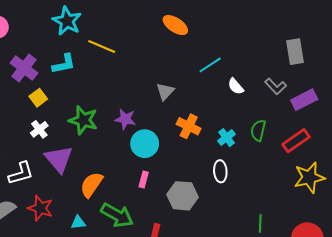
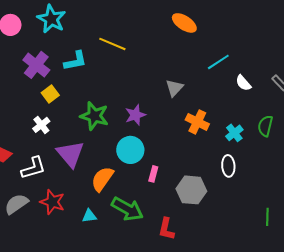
cyan star: (67, 21) -> (51, 19), moved
purple star: (125, 119) -> (135, 115), turned -30
white cross: (39, 129) -> (41, 125), moved
cyan circle: (145, 144) -> (130, 150), moved

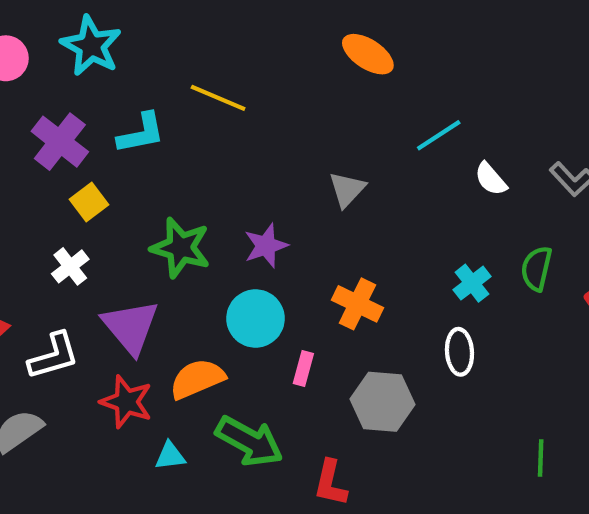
orange cross: (197, 122) -> (357, 304), moved
orange semicircle: (102, 179) -> (197, 379), turned 32
red star: (52, 202) -> (126, 402), moved

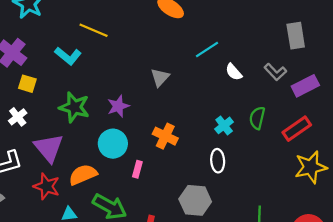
cyan L-shape: (141, 133) -> (68, 56), moved, turned 50
yellow square: (89, 202) -> (27, 84), turned -36
gray hexagon: (382, 402) -> (195, 200), moved

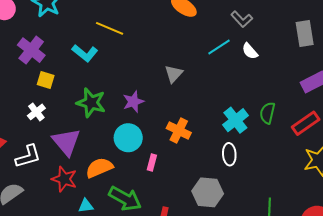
white semicircle: (234, 72) -> (250, 51), moved
gray L-shape: (275, 72) -> (242, 19), moved
cyan cross: (224, 125) -> (235, 120), size x1.4

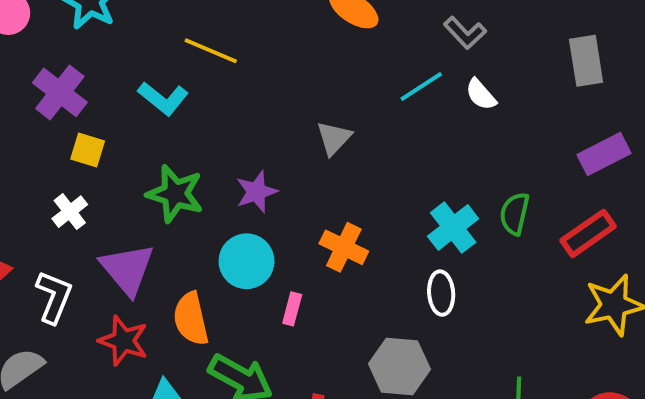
white L-shape: (28, 156) -> (54, 297), turned -52
orange semicircle: (99, 168) -> (191, 319), turned -80

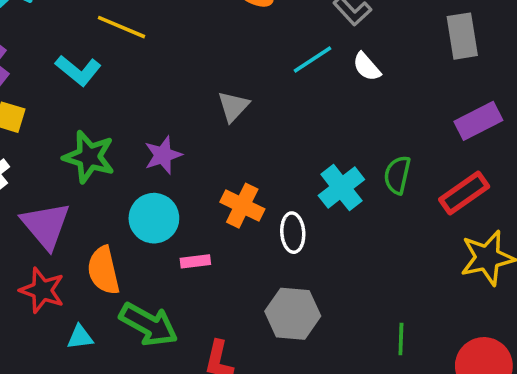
white ellipse: (441, 293) -> (293, 233), moved
pink rectangle: (292, 309) -> (195, 261), turned 68

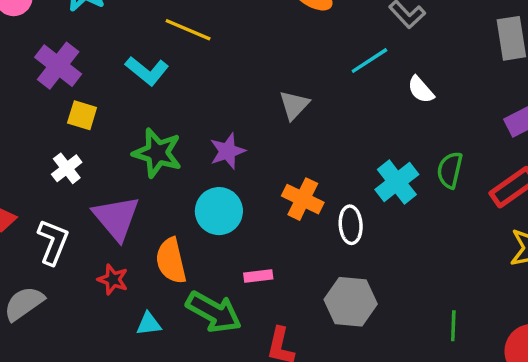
white semicircle: (367, 67) -> (421, 90), moved
pink rectangle: (195, 261) -> (258, 276), moved
red star: (42, 290) -> (113, 279), size x0.7

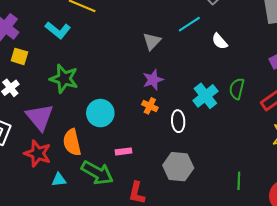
gray triangle: (294, 105) -> (152, 41), moved
purple star: (227, 151) -> (153, 80), moved
orange cross: (303, 199) -> (150, 106), size x0.7
red star: (113, 279) -> (38, 153), size x1.5

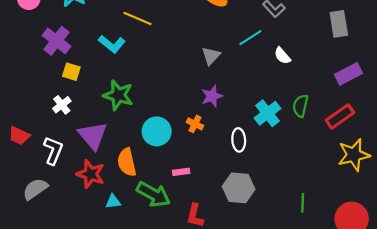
orange cross: (150, 106) -> (195, 124), moved

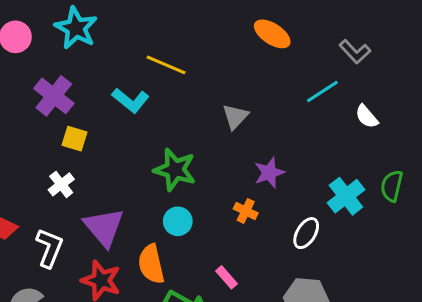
gray triangle: (211, 56) -> (235, 117), moved
green star: (118, 95) -> (175, 170), moved
cyan circle: (157, 131) -> (178, 221), moved, size x0.7
white ellipse: (239, 140) -> (306, 233), turned 35
pink rectangle: (181, 172) -> (226, 277), turned 56

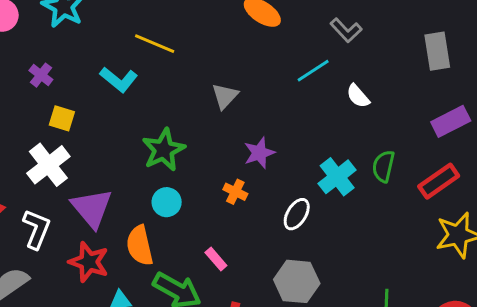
purple cross: (54, 96) -> (41, 75), size x0.6
green star: (175, 170) -> (164, 150), turned 30
white cross: (61, 184) -> (48, 165), size x1.6

